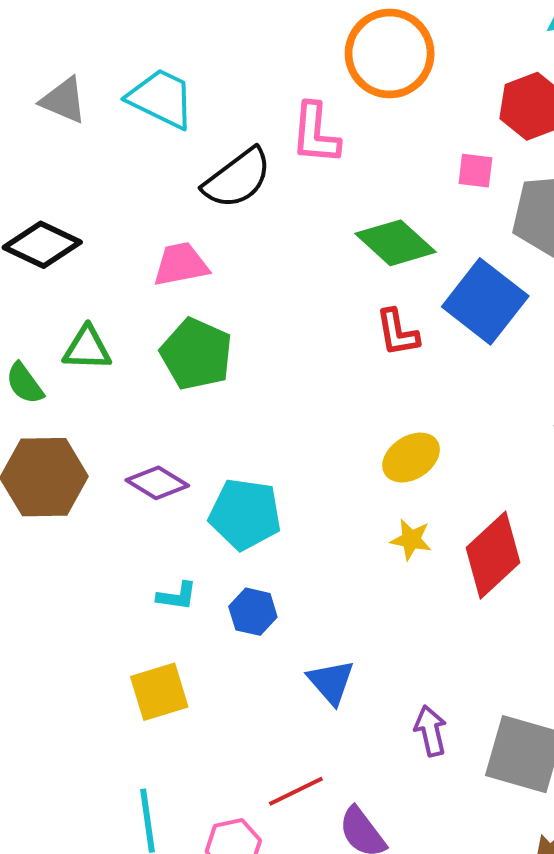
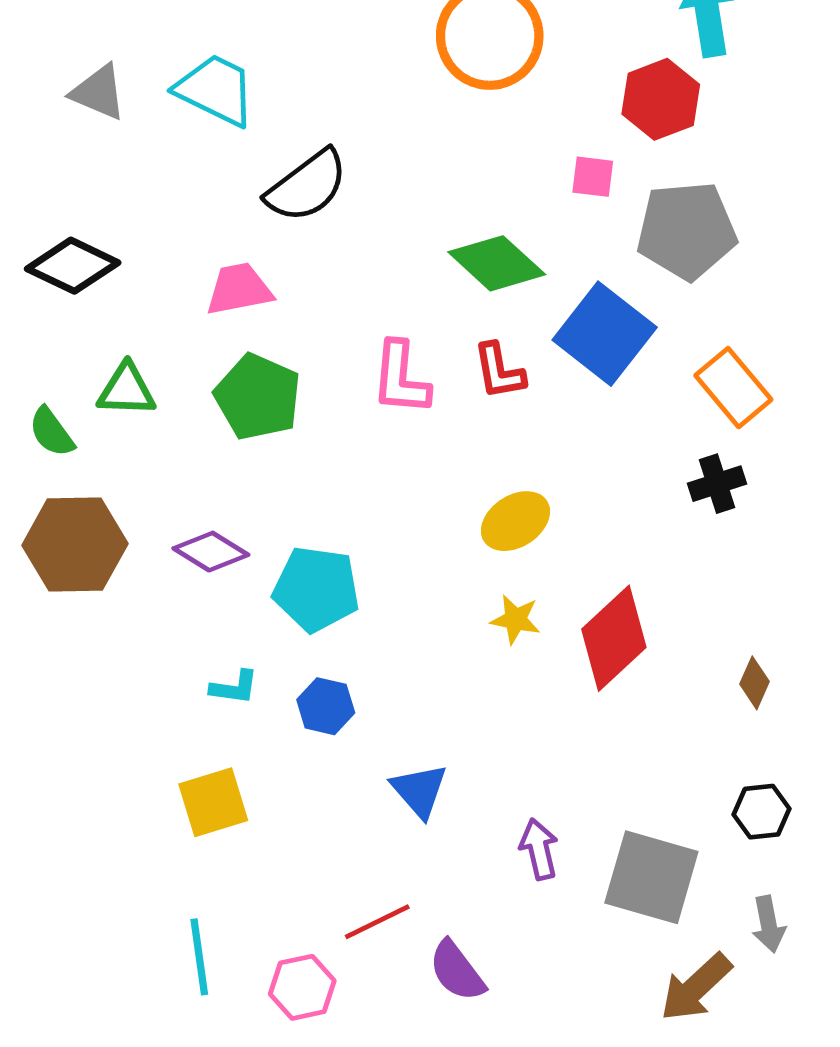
pink L-shape: (315, 134) -> (401, 378), moved

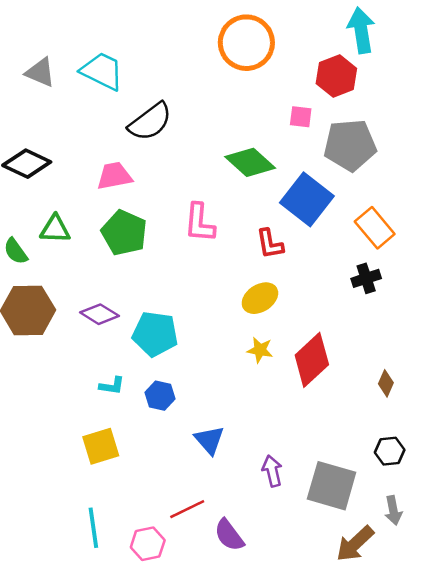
red L-shape: (499, 371) -> (270, 244), moved

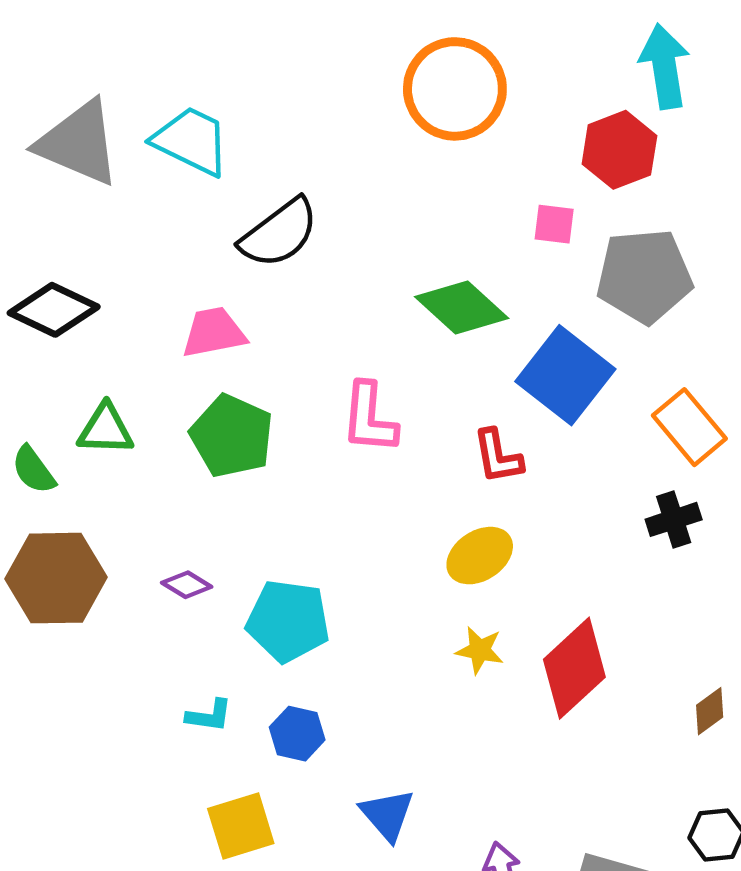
gray triangle: (40, 72) -> (78, 143), size x1.6
purple diamond: (100, 314) -> (187, 585), size x0.7
brown diamond: (386, 383) -> (710, 711), turned 30
yellow square: (101, 446) -> (241, 826), moved

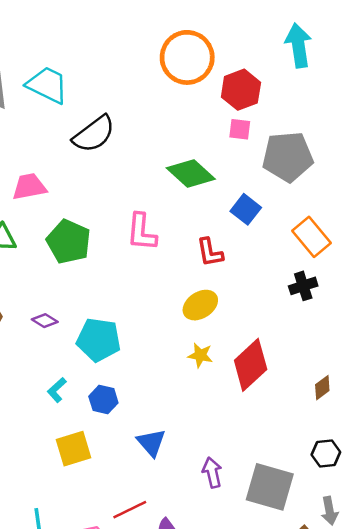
red hexagon: (619, 150) -> (241, 90), moved
pink trapezoid: (214, 332) -> (29, 187), moved
blue square: (565, 375) -> (246, 209), size x0.6
cyan L-shape: (209, 716) -> (57, 390), turned 130

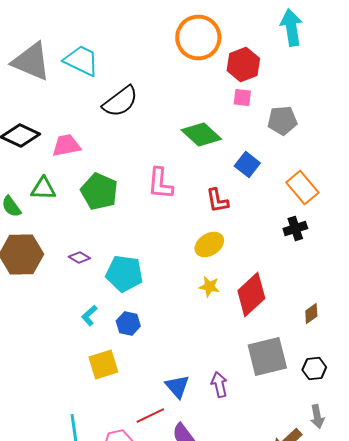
gray pentagon: (288, 157) -> (282, 120), size x0.7
blue triangle: (151, 443) -> (177, 386), moved
gray square: (270, 487) -> (267, 356), moved, turned -30

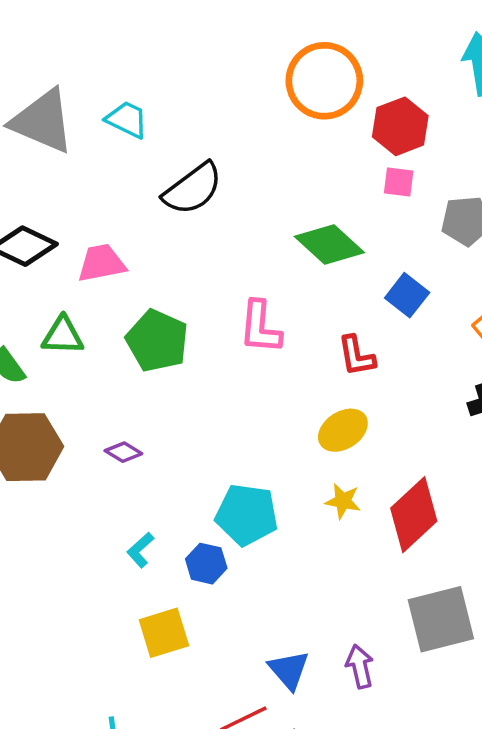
cyan trapezoid: (81, 60) -> (127, 120), size x0.7
cyan pentagon: (124, 274) -> (247, 515), moved

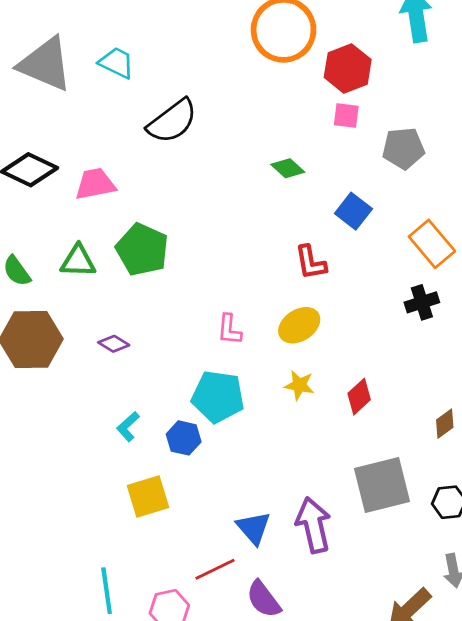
green diamond: (329, 244) -> (288, 168), size x0.6
pink L-shape: (260, 327) -> (229, 330), moved, size x0.7
green triangle: (63, 336) -> (78, 261), moved
red diamond: (414, 515) -> (359, 397), size x0.6
purple arrow: (360, 667) -> (313, 525), size x1.5

